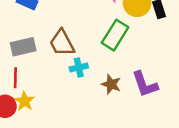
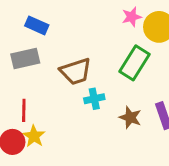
brown trapezoid: (62, 43) -> (76, 71), turned -80
gray rectangle: (23, 47) -> (25, 59), moved

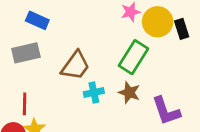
brown trapezoid: (76, 71) -> (75, 66), turned -36
brown star: (130, 117) -> (129, 92), moved

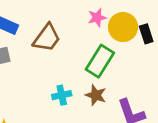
brown trapezoid: (75, 66) -> (47, 38), moved

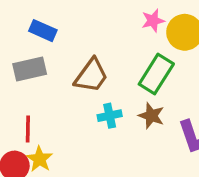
brown trapezoid: (47, 38) -> (91, 76), moved

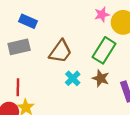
cyan cross: (110, 116) -> (73, 78), turned -32

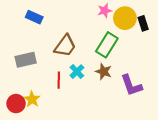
gray rectangle: (19, 47) -> (26, 60), moved
red line: (18, 87) -> (59, 80), moved

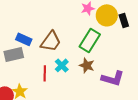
blue rectangle: (34, 17) -> (24, 39), moved
purple L-shape: (131, 85) -> (113, 78), turned -55

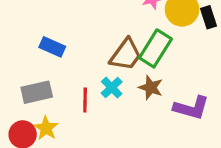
brown trapezoid: (51, 41) -> (126, 55), moved
gray rectangle: (14, 54) -> (37, 92), moved

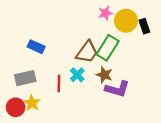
purple L-shape: (191, 108) -> (117, 89), moved

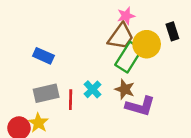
yellow circle: (126, 21) -> (147, 44), moved
brown trapezoid: (87, 52) -> (121, 36), moved
gray rectangle: (25, 78) -> (46, 93), moved

